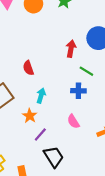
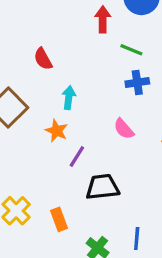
blue cross: (78, 91) -> (137, 83), moved
black trapezoid: (54, 157) -> (102, 187), turned -55

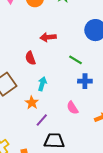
red arrow: (103, 19) -> (48, 37), moved, turned -105
green line: (131, 50) -> (75, 60), moved

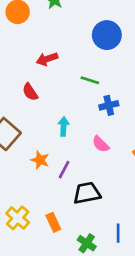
cyan arrow: (42, 84) -> (64, 126), moved
orange star: (32, 103) -> (40, 160), moved

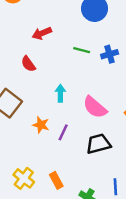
blue cross: (109, 105) -> (110, 54), moved
pink semicircle: (101, 144) -> (95, 107), size x1.5
black trapezoid: (87, 193) -> (98, 144), moved

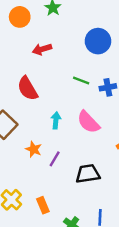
red arrow: (42, 33) -> (42, 49), moved
red semicircle: (28, 64) -> (28, 88), size x1.5
pink semicircle: (95, 107) -> (88, 122), moved

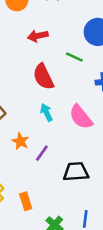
green line: (81, 80) -> (74, 57), moved
red semicircle: (28, 88) -> (43, 77), moved
cyan arrow: (56, 120) -> (47, 112), turned -35

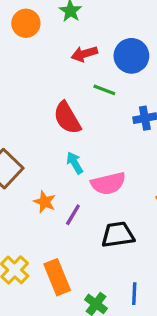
red arrow: (38, 36) -> (84, 54), moved
pink semicircle: (81, 117) -> (108, 183), moved, turned -60
orange rectangle: (26, 201) -> (57, 277), size x1.5

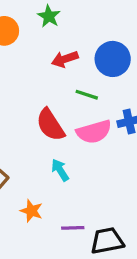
pink semicircle: (108, 183) -> (94, 132), moved
purple line: (73, 215) -> (73, 228), moved, turned 60

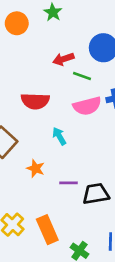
red arrow: (65, 59) -> (63, 59), moved
red semicircle: (50, 125) -> (35, 101), moved, turned -56

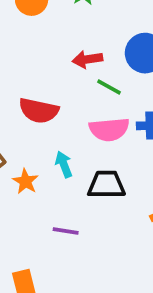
orange star: (36, 168) -> (25, 181), moved
black trapezoid: (96, 194) -> (106, 185), moved

